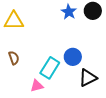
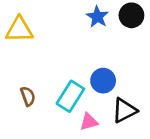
brown semicircle: (14, 58) -> (28, 96), moved
pink triangle: (37, 86) -> (89, 122), moved

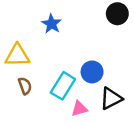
blue star: (97, 17) -> (52, 24), moved
yellow triangle: (19, 30) -> (17, 55), moved

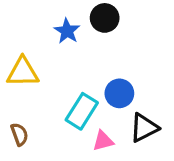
black circle: (117, 14) -> (105, 18), moved
brown semicircle: (25, 86) -> (19, 134), moved

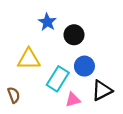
black circle: (105, 18) -> (74, 35), moved
yellow triangle: (23, 72) -> (29, 59), moved

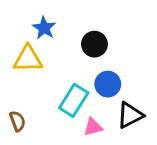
blue star: (47, 22) -> (44, 28), moved
yellow triangle: (29, 59) -> (28, 59), moved

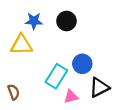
blue star: (44, 28) -> (34, 21), turned -30
black circle: (94, 44) -> (67, 21), moved

